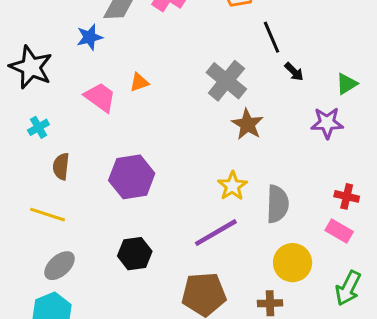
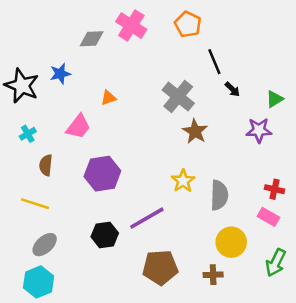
blue star: (90, 37) -> (60, 74), moved
pink trapezoid: (100, 97) -> (78, 127), moved, turned 92
purple line: (216, 233) -> (147, 218), moved

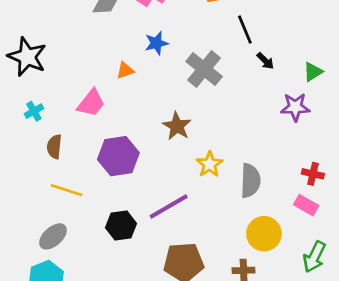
blue star: (60, 74) -> (156, 43), moved
brown star: (195, 131) -> (177, 126), moved
yellow line: (35, 204) -> (67, 190), moved

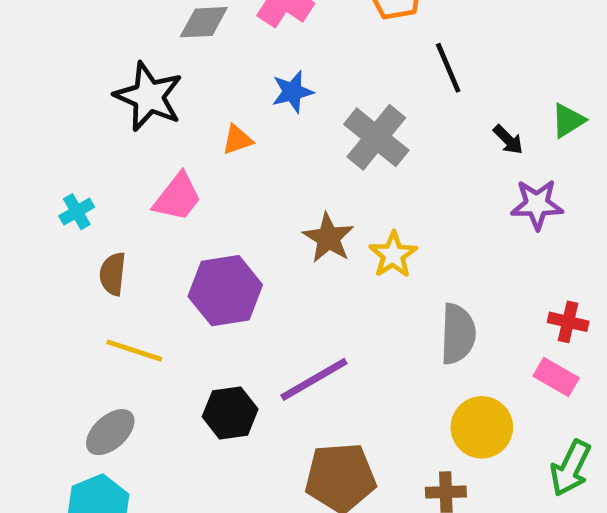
black star: (27, 57) -> (149, 97), moved
black arrow: (265, 61) -> (508, 140), moved
green triangle: (313, 72) -> (568, 120), moved
yellow star: (210, 164) -> (393, 255), moved

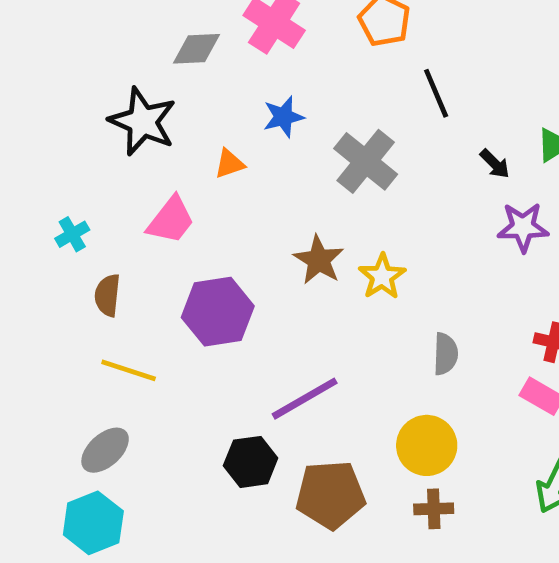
gray semicircle: (458, 334) -> (445, 354), size x0.7
black hexagon: (230, 413) -> (251, 462), moved
yellow circle: (482, 427) -> (427, 445), moved

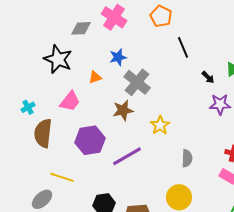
gray cross: (366, 161) -> (137, 82), moved
brown star: (319, 260) -> (123, 110), moved, turned 30
brown semicircle: (107, 295) -> (43, 133), size x1.6
yellow line: (129, 370) -> (62, 177), moved
purple line: (305, 399) -> (127, 156), moved

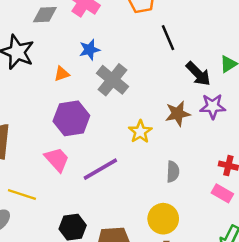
black arrow: (208, 77) -> (198, 74), size x1.6
pink trapezoid: (70, 101) -> (57, 160), moved, turned -80
brown star: (123, 110) -> (178, 114), moved
purple hexagon: (90, 140) -> (71, 118), moved

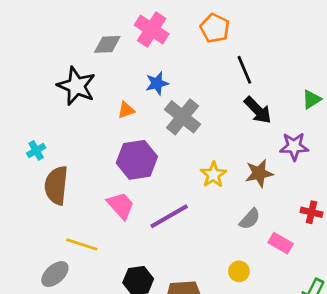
black arrow: (198, 74) -> (258, 110), moved
brown star: (178, 114) -> (259, 173), moved
gray semicircle: (173, 172) -> (250, 219), turned 40
pink rectangle: (222, 193) -> (281, 243), moved
yellow circle: (163, 219) -> (239, 271), size x0.6

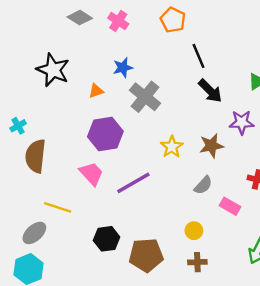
pink cross: (152, 30) -> (118, 21), size x0.7
gray diamond: (107, 44) -> (80, 18), moved, turned 35

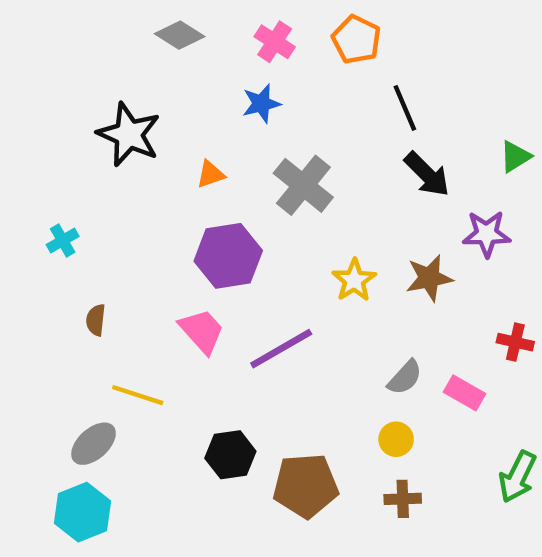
pink cross: (118, 21) -> (275, 42), moved
blue star: (123, 68) -> (261, 104), moved
brown semicircle: (36, 156) -> (96, 320), moved, size x0.5
gray semicircle: (203, 185) -> (405, 377), moved

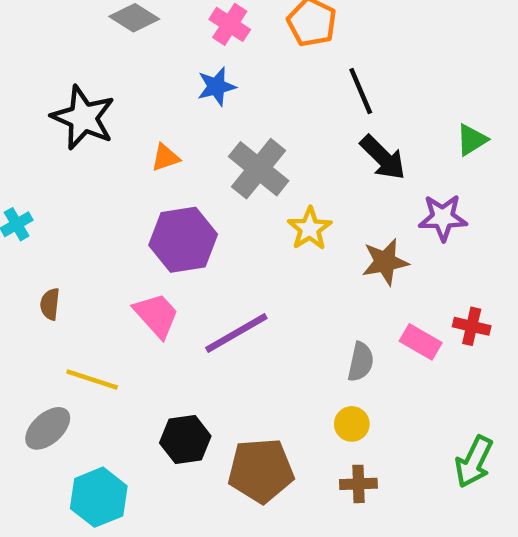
yellow star: (354, 280) -> (310, 229), moved
gray semicircle: (405, 377) -> (361, 362), turned -30
pink rectangle: (465, 393) -> (421, 342), moved
cyan hexagon: (82, 512) -> (99, 497), moved

